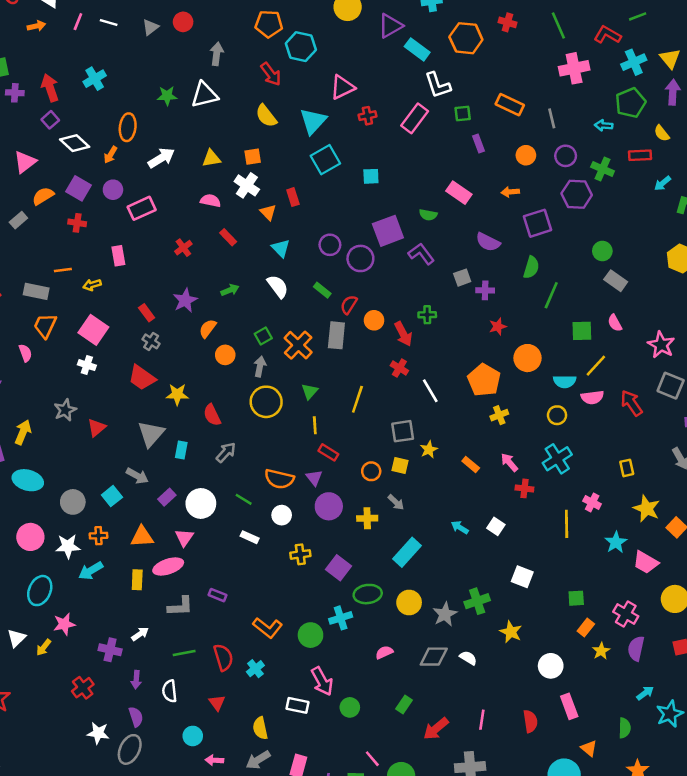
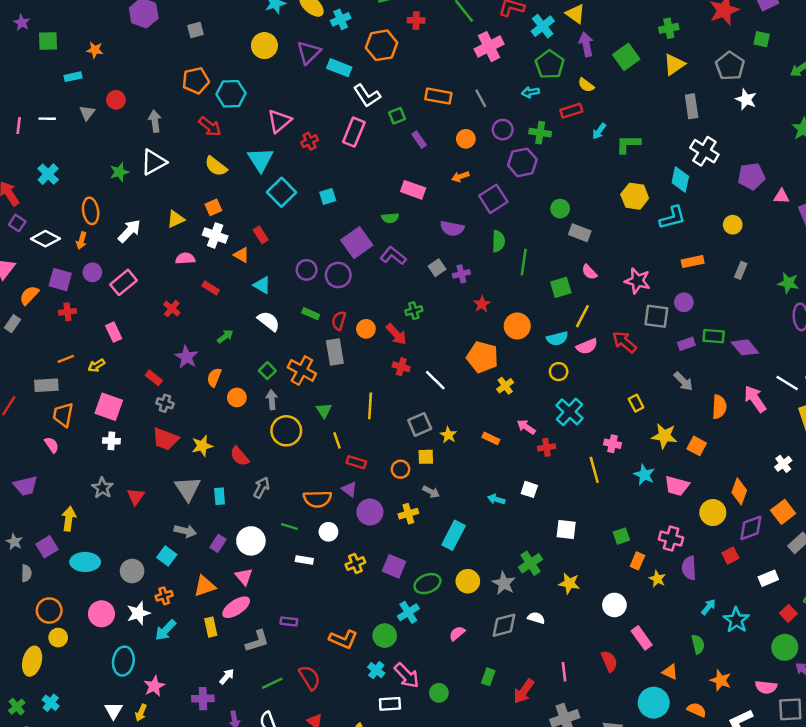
cyan cross: (255, 669) -> (376, 670), moved

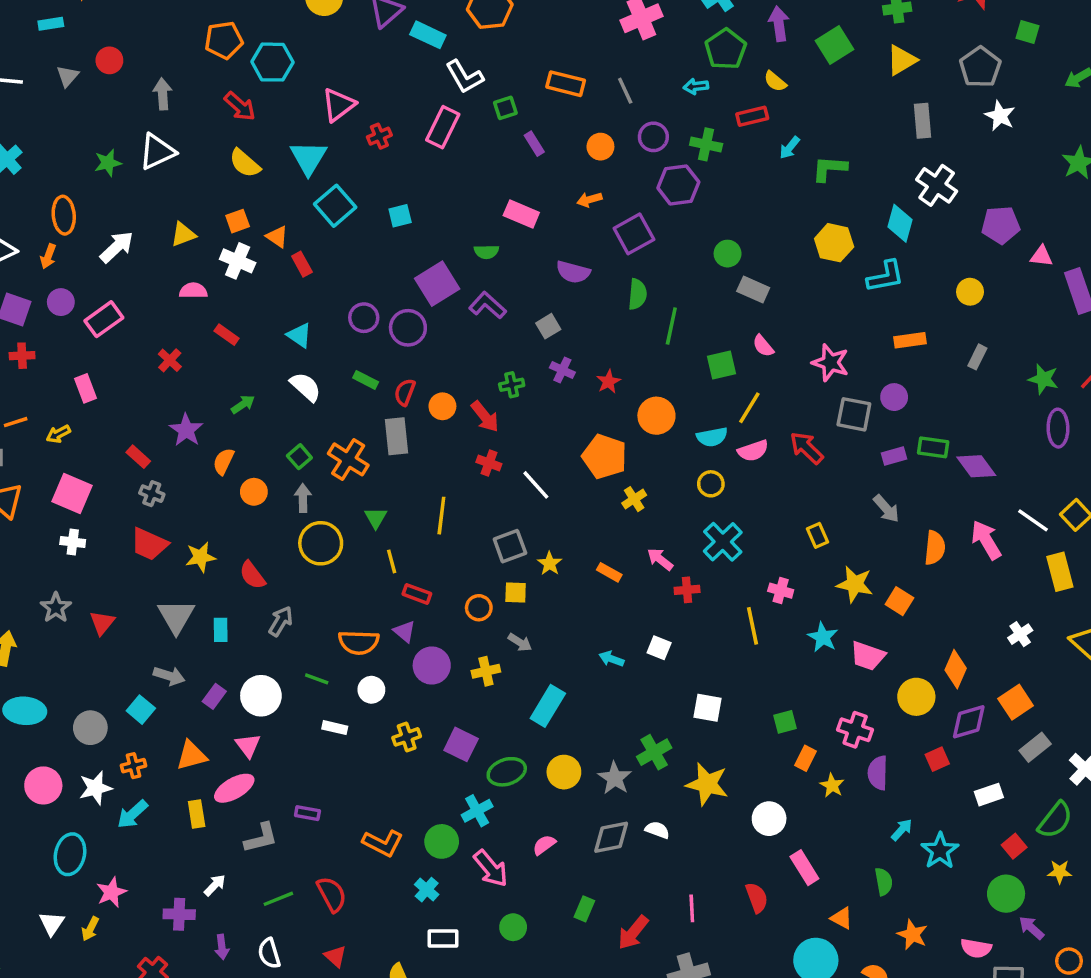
orange triangle: (241, 255) -> (277, 237), moved
purple cross: (461, 274) -> (562, 370), moved, turned 35
yellow star: (569, 583) -> (707, 784), size x1.4
pink arrow: (407, 675) -> (491, 868), moved

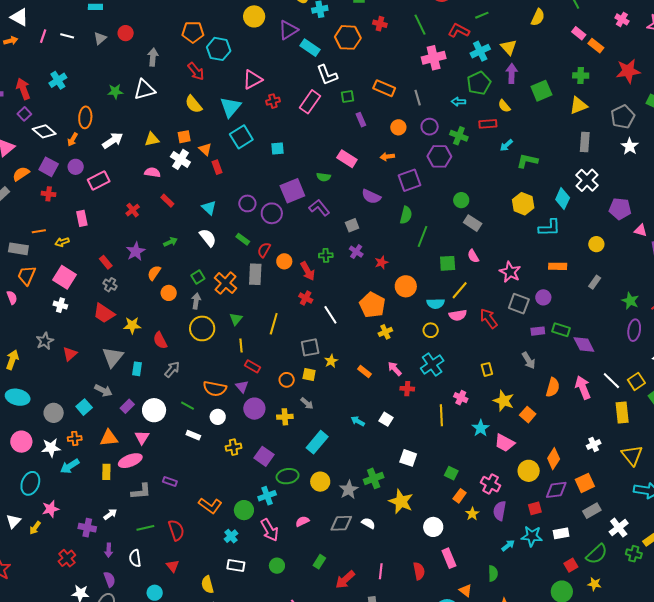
green square: (785, 722) -> (451, 473), turned 32
cyan star: (940, 851) -> (532, 536), moved, turned 30

